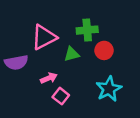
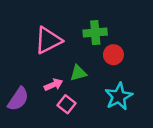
green triangle: (72, 54) -> (78, 73), moved
purple semicircle: (16, 62) -> (18, 99), moved, turned -45

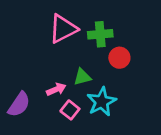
pink triangle: (48, 40) -> (63, 29), moved
cyan star: (119, 96) -> (102, 102), moved

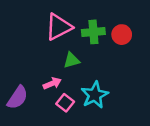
red circle: (119, 58) -> (122, 35), moved
green triangle: (82, 77) -> (72, 60), moved

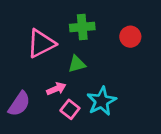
pink triangle: (59, 27) -> (41, 44), moved
green cross: (93, 32) -> (82, 27), moved

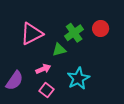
green cross: (82, 27) -> (74, 33), moved, turned -30
pink square: (70, 109) -> (46, 90), moved

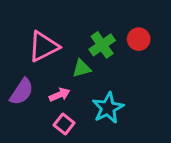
purple semicircle: (15, 81) -> (22, 92), moved

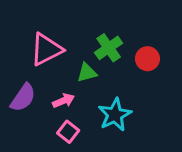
red circle: (139, 39) -> (147, 59), moved

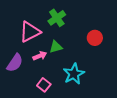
green cross: (109, 48) -> (57, 18), moved
pink arrow: (64, 101) -> (40, 56), moved

